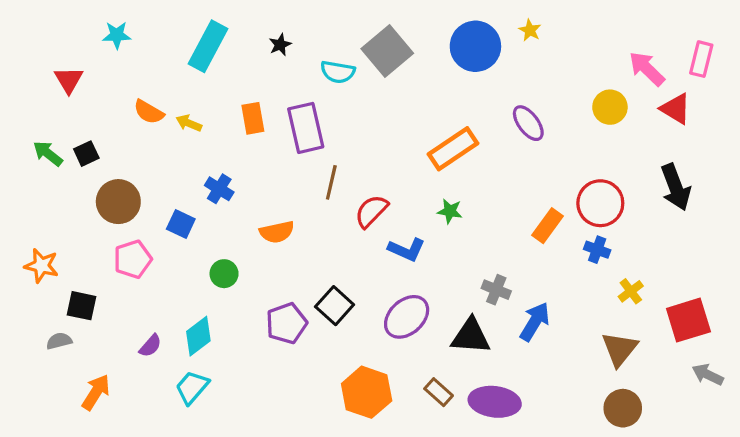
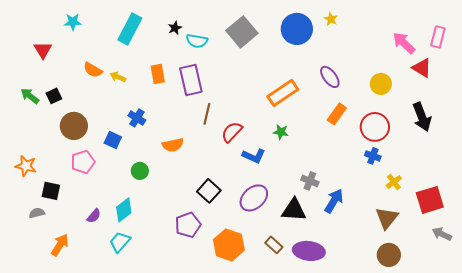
cyan semicircle: (338, 72) -> (197, 41), moved
yellow circle: (610, 107) -> (381, 84), moved
orange rectangle: (547, 226) -> (337, 114), moved
purple pentagon: (286, 323) -> (188, 225), moved

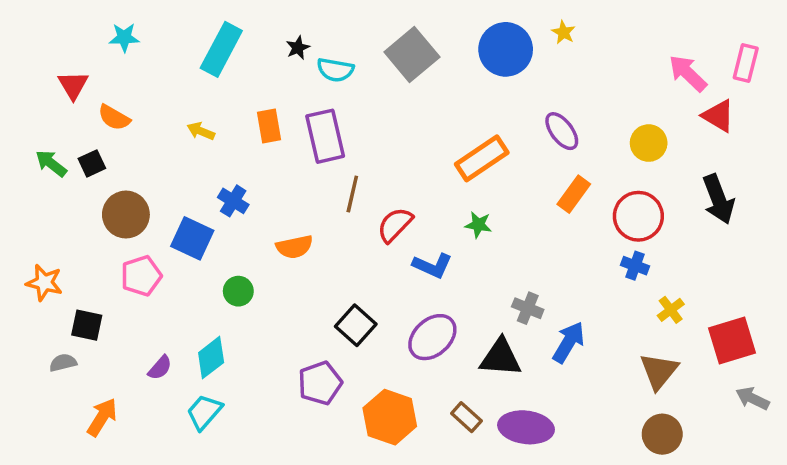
orange semicircle: (93, 70) -> (114, 117), moved
blue square: (113, 140) -> (192, 238), size x1.4

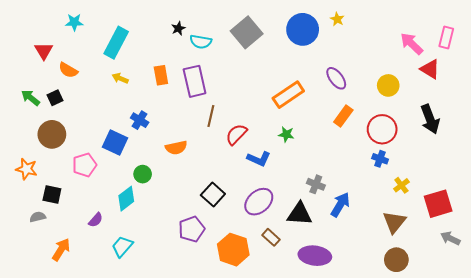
cyan rectangle: (221, 49) -> (116, 43), moved
brown circle: (126, 215) -> (52, 134), moved
cyan diamond: (211, 358) -> (126, 199), moved
brown rectangle: (466, 417) -> (271, 237), moved

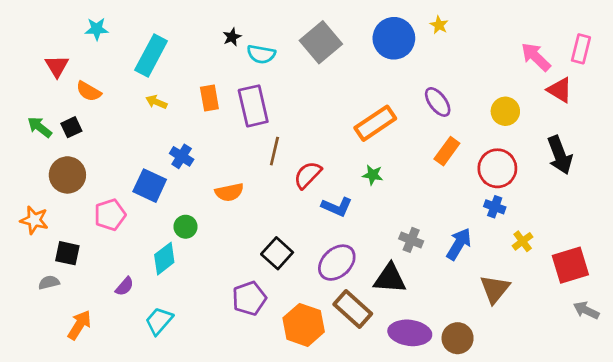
blue arrow: (340, 205) -> (459, 244), moved
brown triangle: (394, 222) -> (495, 289), moved
brown rectangle: (271, 237) -> (353, 309), size x1.6
brown circle: (396, 260) -> (458, 338), moved

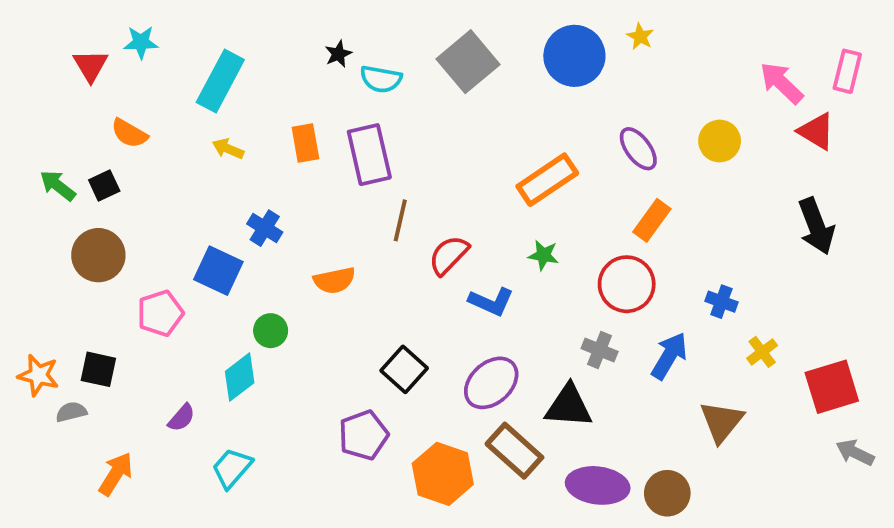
red triangle: (57, 66) -> (91, 66), moved
yellow circle: (505, 111) -> (720, 141), moved
red circle: (497, 168) -> (627, 284), moved
orange star: (34, 220) -> (38, 375), moved

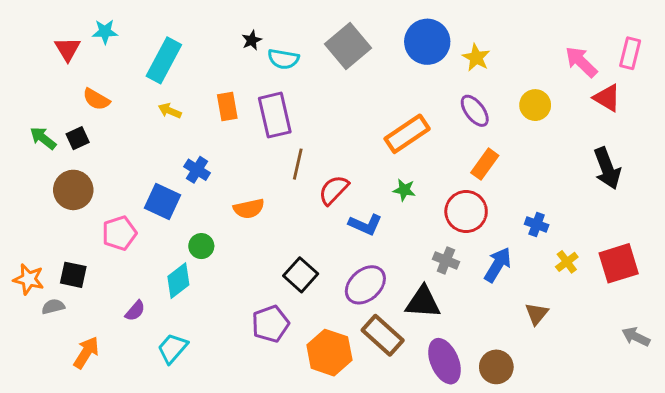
yellow star: (640, 36) -> (476, 58), moved, size x1.4
red square: (832, 387) -> (619, 263), moved
brown triangle: (721, 422) -> (537, 314), size x0.7
purple ellipse: (598, 485) -> (445, 361), turned 60

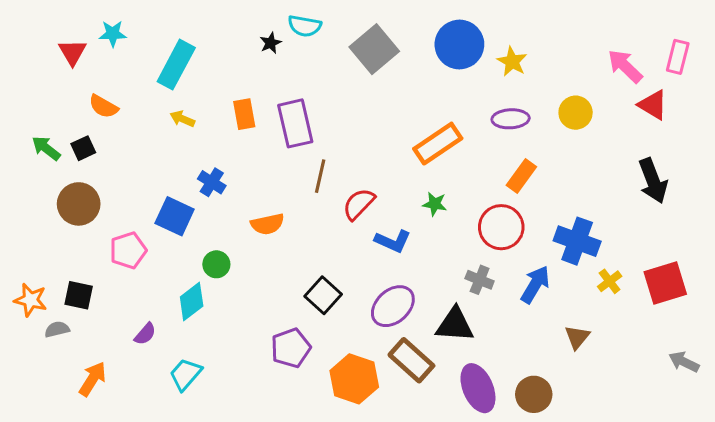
cyan semicircle: (283, 59) -> (305, 26), moved
purple ellipse: (475, 111) -> (511, 119), turned -56
blue cross: (537, 224) -> (577, 241), size x1.8

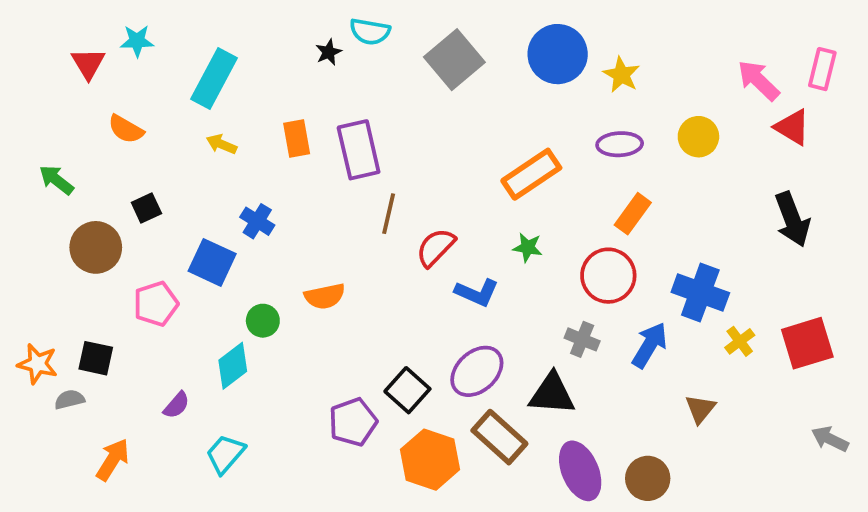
black square: (83, 148) -> (146, 208), moved
orange semicircle: (267, 224) -> (325, 296), moved
black square: (323, 295) -> (407, 390), moved

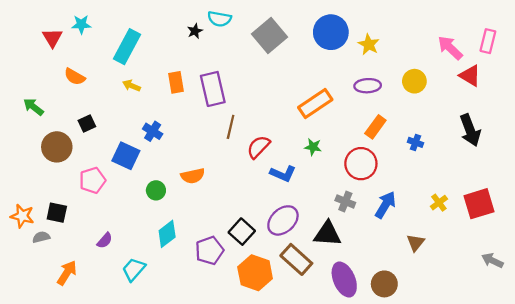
blue cross: (700, 292) -> (416, 142), moved, size x0.5
cyan diamond: (233, 366) -> (167, 234), moved

